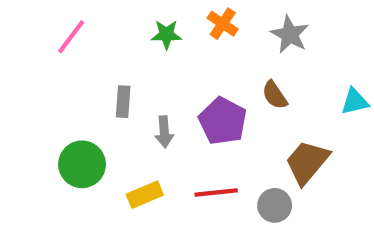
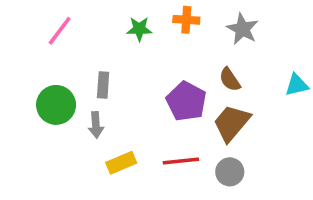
orange cross: (223, 24) -> (186, 20), turned -30
gray arrow: (164, 132) -> (96, 125), moved
brown trapezoid: (307, 162) -> (232, 123), moved
green circle: (82, 164) -> (56, 105), moved

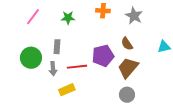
green star: (139, 29) -> (68, 18), moved
purple pentagon: (186, 101) -> (103, 56), turned 30
red line: (181, 161) -> (77, 67), moved

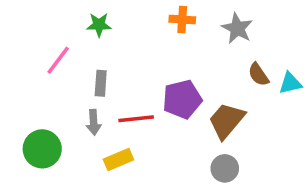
pink line: (33, 17) -> (58, 60), moved
green star: (68, 18) -> (99, 25), moved
brown semicircle: (127, 44) -> (258, 74), moved
green circle: (31, 58) -> (42, 149), moved

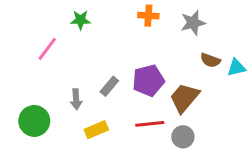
gray star: (237, 28) -> (193, 23), turned 30
brown semicircle: (258, 74) -> (210, 60), turned -36
gray rectangle: (101, 83) -> (109, 86), moved, turned 36
red line: (136, 119) -> (150, 124), moved

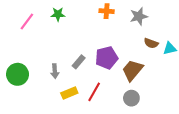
pink line: (47, 49) -> (27, 21), moved
green circle: (34, 121) -> (17, 74), moved
red line: (150, 124) -> (94, 92), moved, turned -54

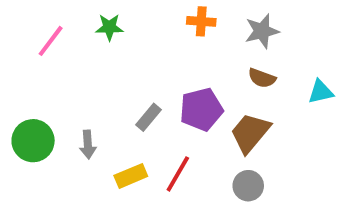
brown semicircle: (151, 43) -> (262, 78), moved
gray arrow: (55, 71) -> (88, 145), moved

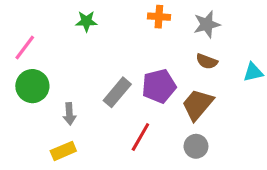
pink line: (51, 41) -> (25, 48), moved
gray rectangle: (148, 117) -> (117, 92), size x1.4
green circle: (33, 141) -> (32, 86), moved
yellow rectangle: (131, 176) -> (63, 151), moved

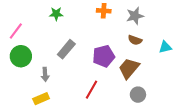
gray rectangle: (117, 92) -> (66, 49), moved
gray circle: (196, 146) -> (138, 95), moved

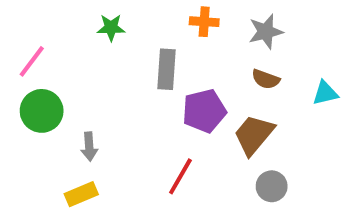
gray rectangle: (66, 49) -> (167, 69), moved, turned -36

